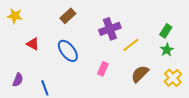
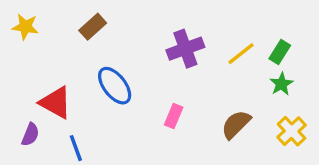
brown rectangle: (68, 16) -> (93, 27), moved
red triangle: (33, 44) -> (56, 103), moved, size x1.5
yellow line: (131, 45) -> (241, 54), moved

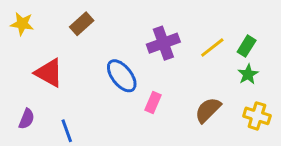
blue ellipse: (115, 86) -> (122, 76), moved
red triangle: (56, 103) -> (49, 73), moved
yellow cross: (292, 131) -> (257, 116), turned -30

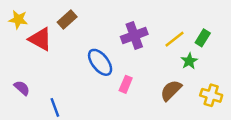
red triangle: (49, 73) -> (40, 39), moved
green star: (248, 74) -> (189, 61), moved
purple semicircle: (27, 119) -> (22, 88), moved, turned -70

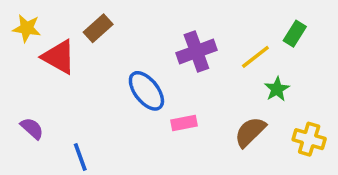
green rectangle: (203, 38) -> (295, 34), moved
pink rectangle: (126, 84) -> (184, 123), turned 56

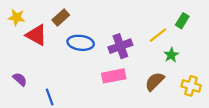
purple cross: (196, 52) -> (120, 46), moved
blue ellipse: (146, 91) -> (81, 43), moved, turned -45
pink rectangle: (184, 123) -> (114, 76), size x1.5

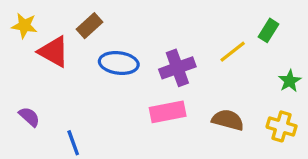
green star: (171, 55) -> (290, 81), moved
brown semicircle: (155, 81) -> (228, 120), turned 60

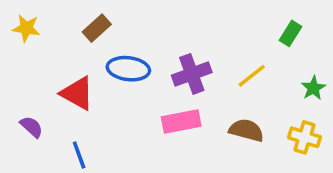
red triangle: (54, 52) -> (77, 93), moved
yellow line: (233, 52) -> (252, 76), moved

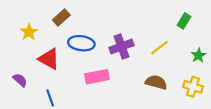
yellow star: (26, 28) -> (29, 32), moved, turned 30
pink rectangle: (181, 121) -> (97, 77), moved

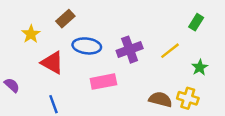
green star: (199, 55) -> (200, 67), moved
purple semicircle: (20, 80) -> (12, 85), moved
brown semicircle: (156, 82) -> (160, 99), moved
yellow cross: (193, 87) -> (188, 98), moved

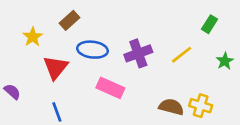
red triangle: (52, 63) -> (56, 67), turned 40
green star: (200, 67) -> (225, 61), moved
pink rectangle: (103, 82) -> (110, 88), turned 35

